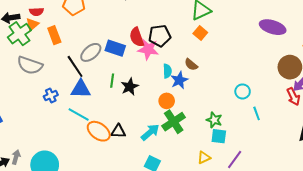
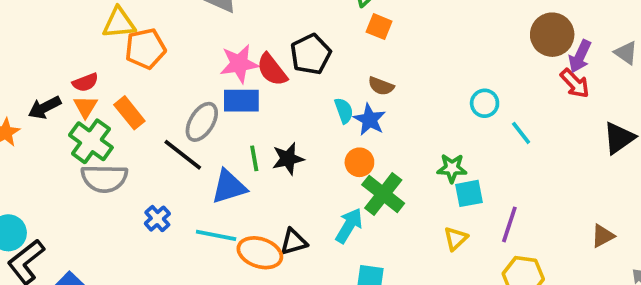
green cross: (19, 34) -> (91, 141), moved
pink star: (148, 49) -> (239, 64), moved
black star: (130, 87) -> (288, 159), turned 30
blue triangle: (81, 89) -> (229, 187), moved

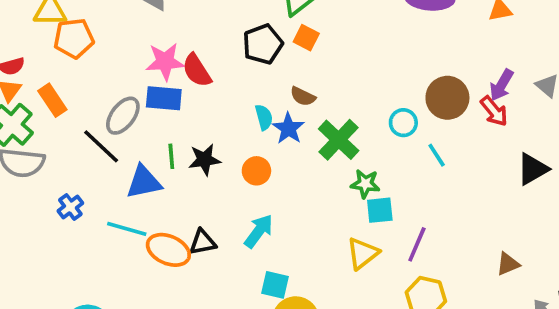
brown circle: (552, 35) -> (447, 98), moved
black pentagon: (311, 54) -> (263, 44), moved
orange circle: (359, 162) -> (256, 171), moved
green cross: (383, 194) -> (339, 140), moved
yellow triangle: (456, 239) -> (363, 253), size x1.4

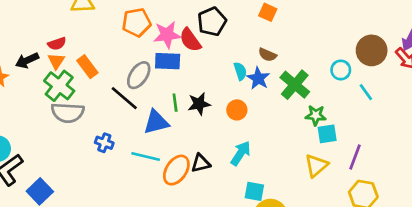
orange pentagon: (74, 38) -> (137, 22), moved
black pentagon: (263, 44) -> (212, 22), moved
blue cross: (70, 207) -> (104, 143), turned -30
orange ellipse: (168, 250) -> (176, 170), turned -76

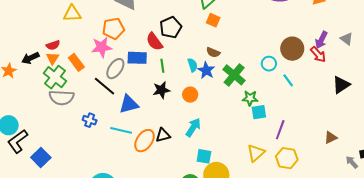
pink star: (167, 35) -> (102, 47), moved
green line: (175, 103) -> (162, 66), moved
yellow triangle: (316, 166) -> (256, 153), moved

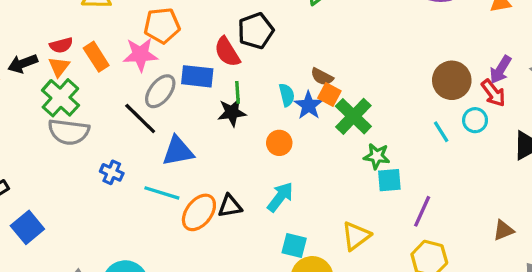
orange square: (213, 20) -> (329, 94), moved
orange rectangle: (76, 62) -> (96, 57), moved
cyan circle: (269, 64) -> (475, 120), moved
black star: (161, 90) -> (232, 112), moved
yellow triangle: (256, 153) -> (356, 236), moved

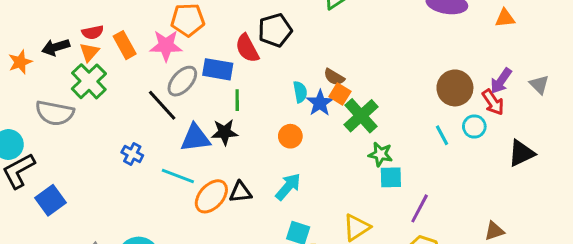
green line: (237, 92) -> (237, 100), moved
black star: (232, 112) -> (225, 132), moved
gray semicircle: (69, 132) -> (55, 113), moved

